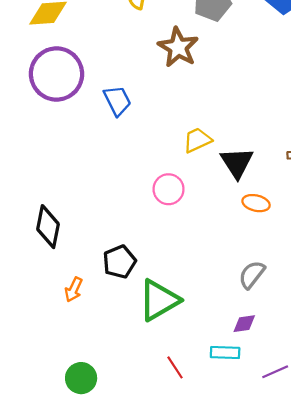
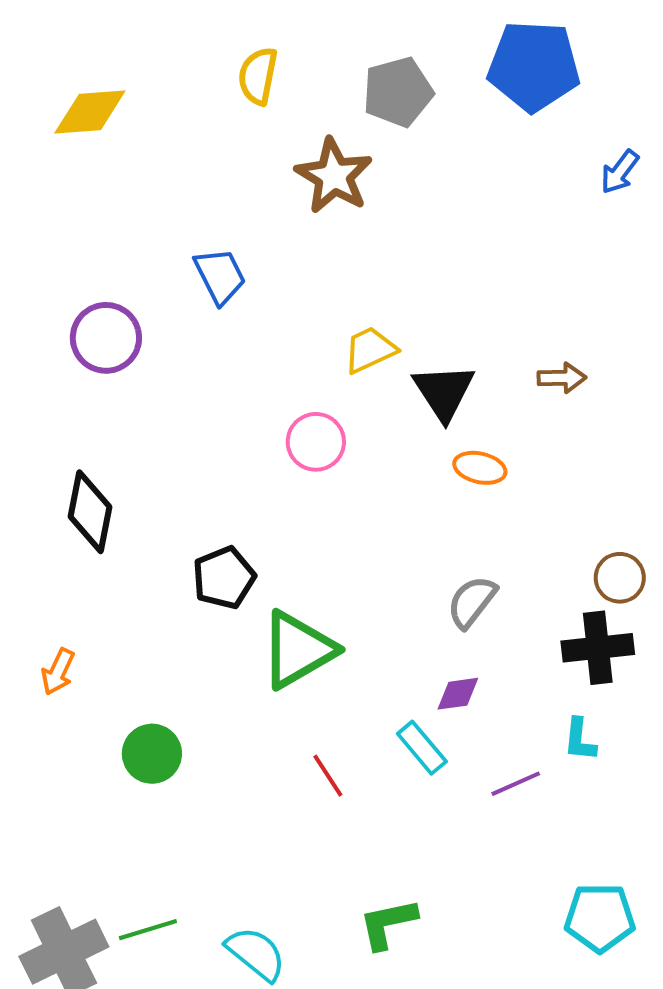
purple circle: (57, 74) -> (106, 338), moved, size x0.7
orange arrow: (74, 290) -> (58, 672), moved
cyan rectangle: (225, 352) -> (422, 748), turned 48
green circle: (81, 378) -> (152, 754), moved

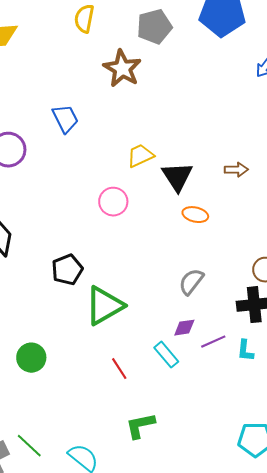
purple line: (516, 784) -> (213, 342), moved
green L-shape: (388, 924) -> (140, 426), moved
green line: (148, 930) -> (29, 446), turned 60

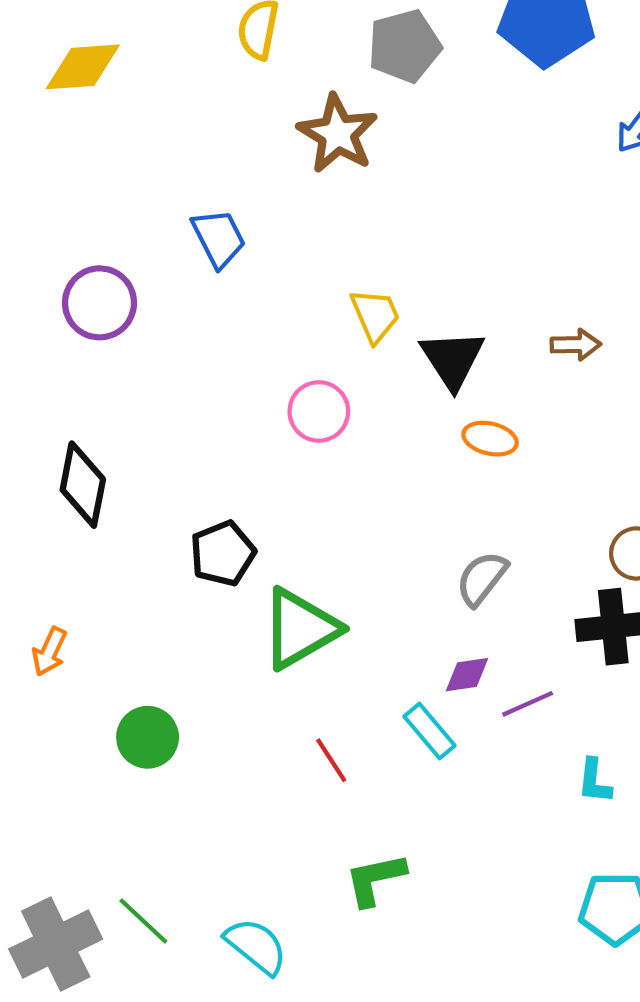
yellow trapezoid: (140, 156) -> (375, 315), turned 92
cyan L-shape: (245, 351) -> (594, 781), moved

